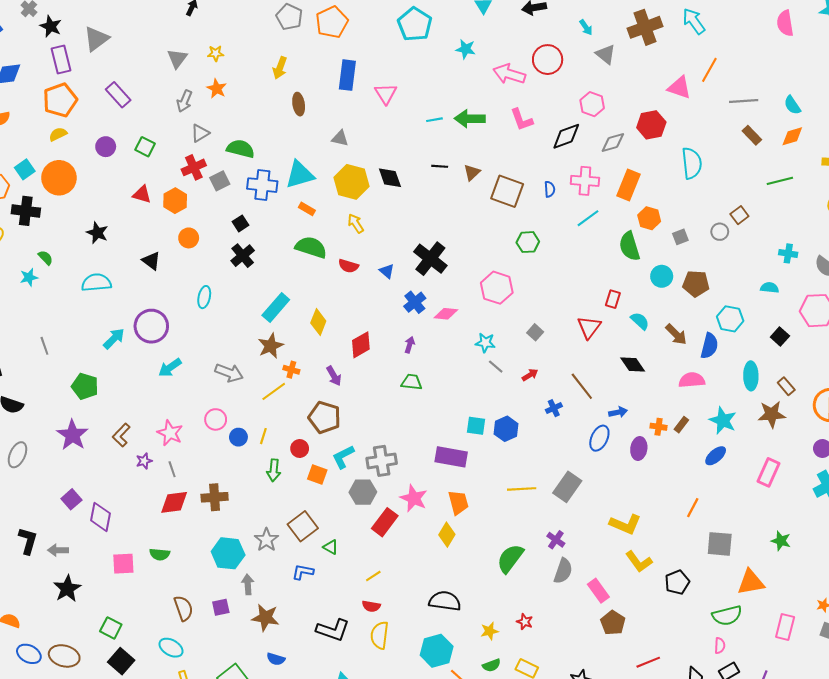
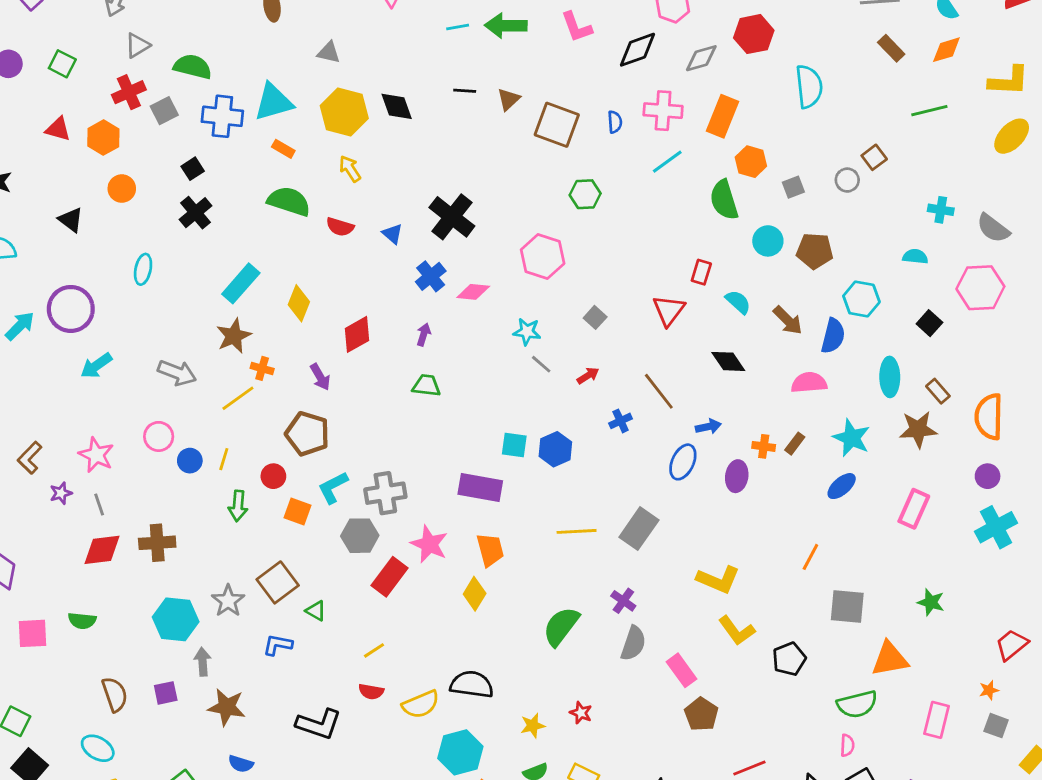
yellow semicircle: (380, 635) -> (421, 704), moved, turned -120

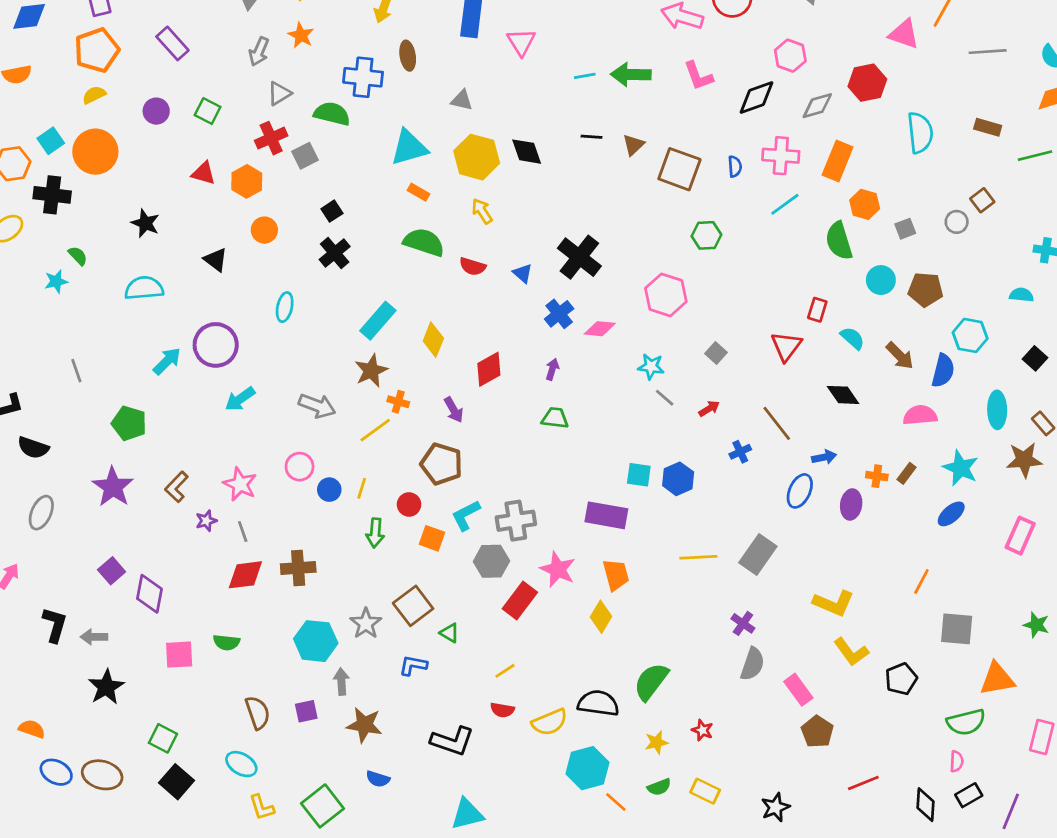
brown rectangle: (891, 48) -> (988, 127), moved, turned -30
blue cross: (222, 116) -> (363, 77), moved
green semicircle: (561, 626) -> (651, 682), moved

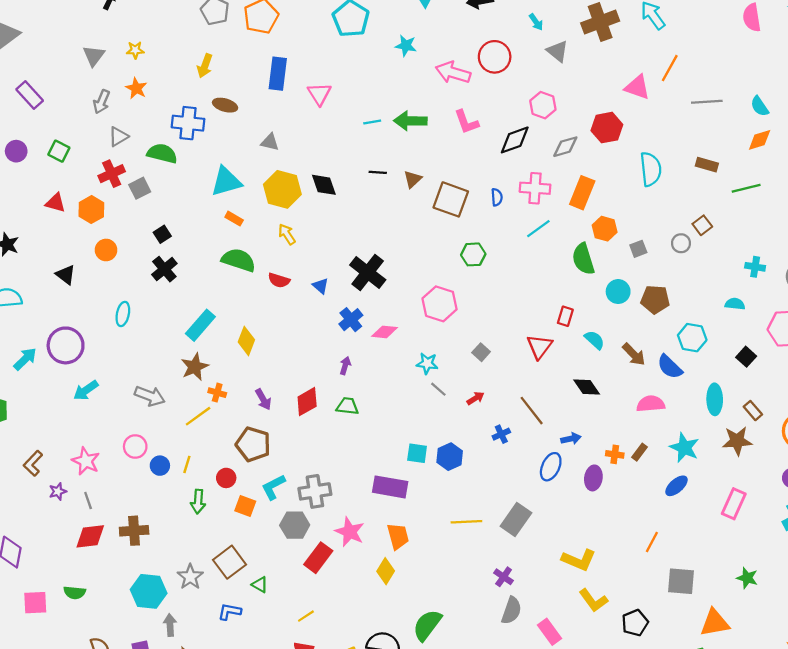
brown ellipse: (408, 56) -> (225, 105), turned -65
red diamond: (489, 369) -> (307, 402), moved
blue semicircle: (943, 371) -> (670, 367), turned 120

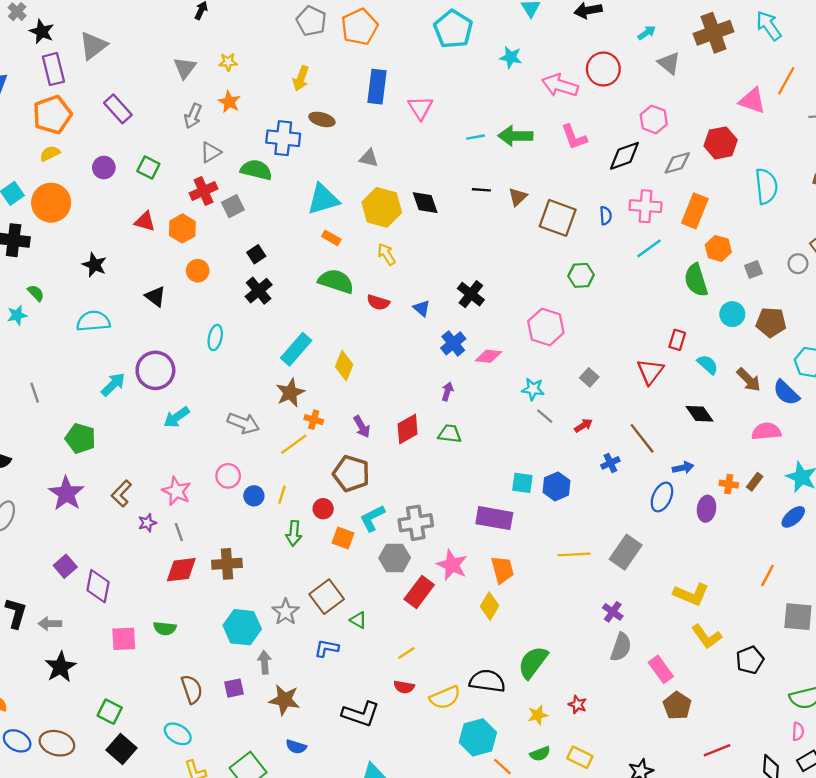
cyan arrow: (536, 22) -> (647, 33), turned -90
black cross: (368, 272) -> (471, 294), size x0.7

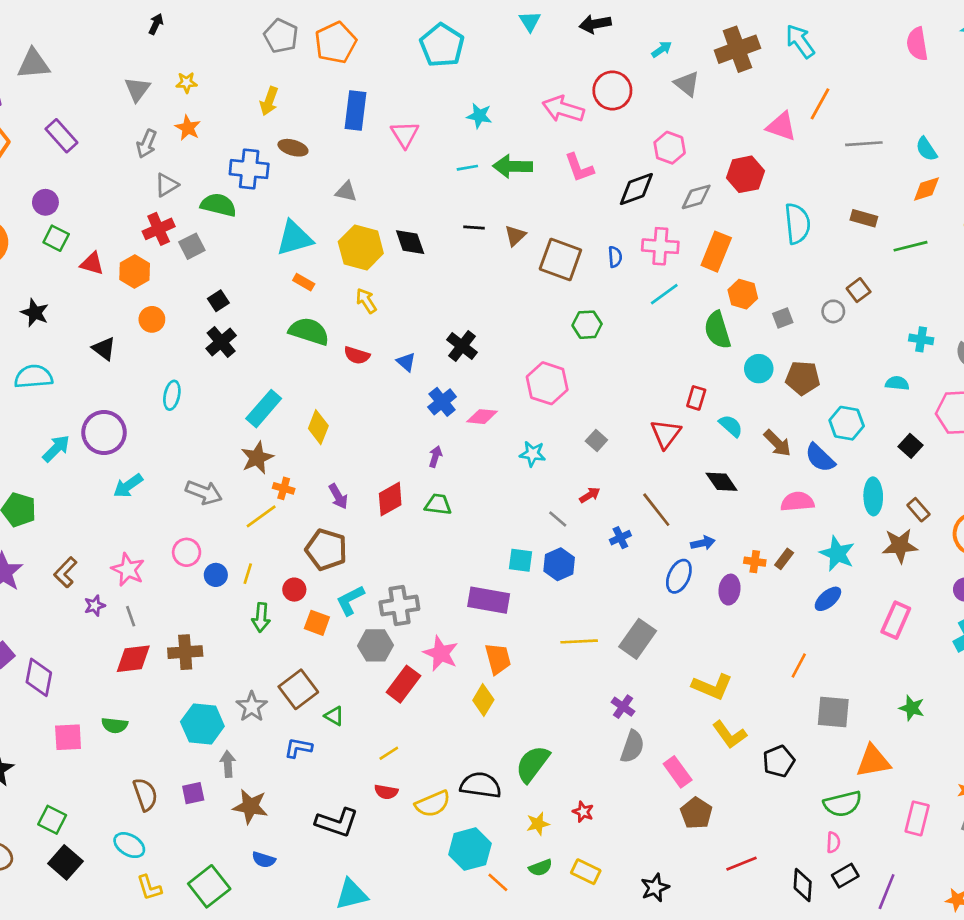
gray triangle: (93, 46) -> (33, 64), turned 32
cyan star: (511, 57) -> (479, 116), moved
green square: (148, 168) -> (56, 238), moved
gray line: (545, 416) -> (558, 519), moved

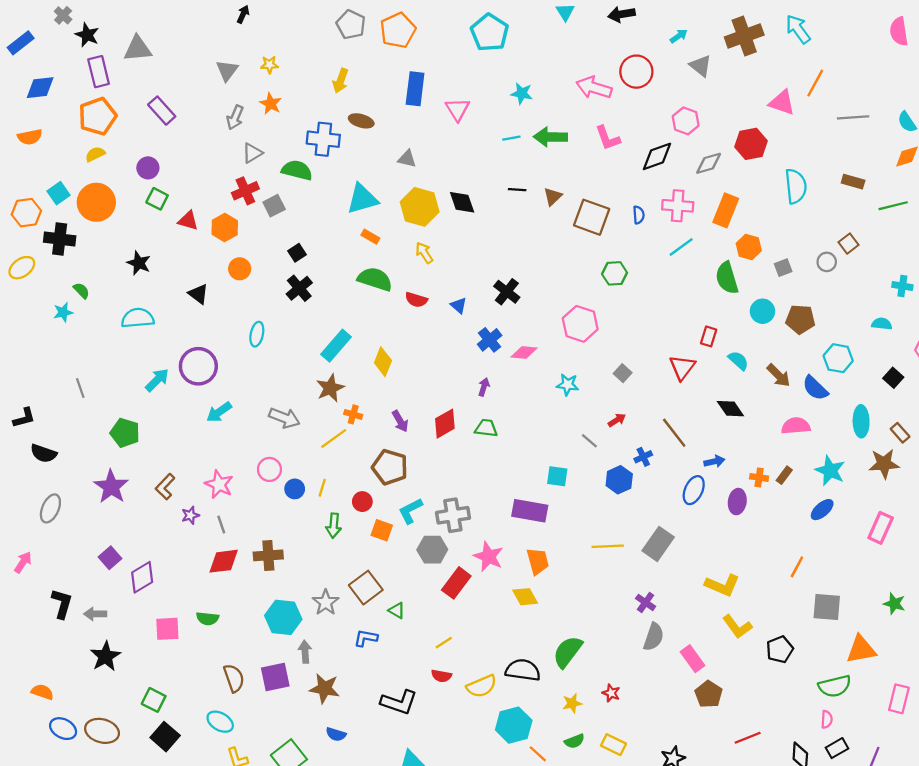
blue hexagon: (559, 564) -> (619, 480), moved
purple diamond: (39, 677) -> (142, 577), turned 48
yellow diamond: (483, 700) -> (525, 597), turned -60
purple square: (193, 793) -> (275, 677), size x1.5

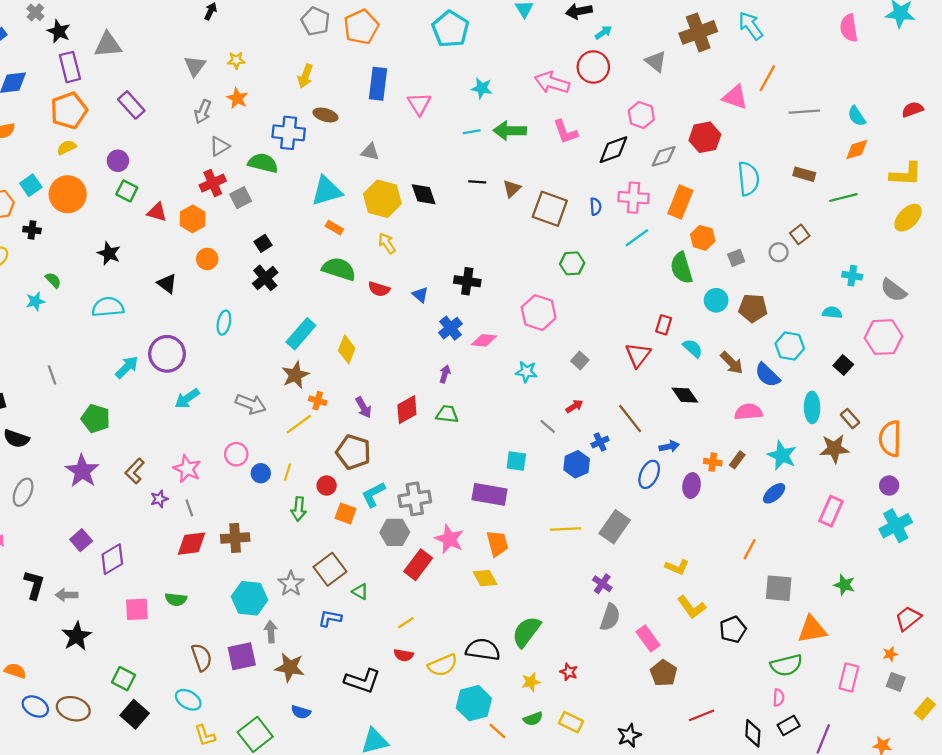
cyan arrow: (679, 36) -> (603, 32), moved
black cross: (60, 239) -> (32, 230), size x0.6
black cross: (507, 292) -> (467, 281), turned -30
yellow L-shape: (722, 585) -> (677, 567), size x0.7

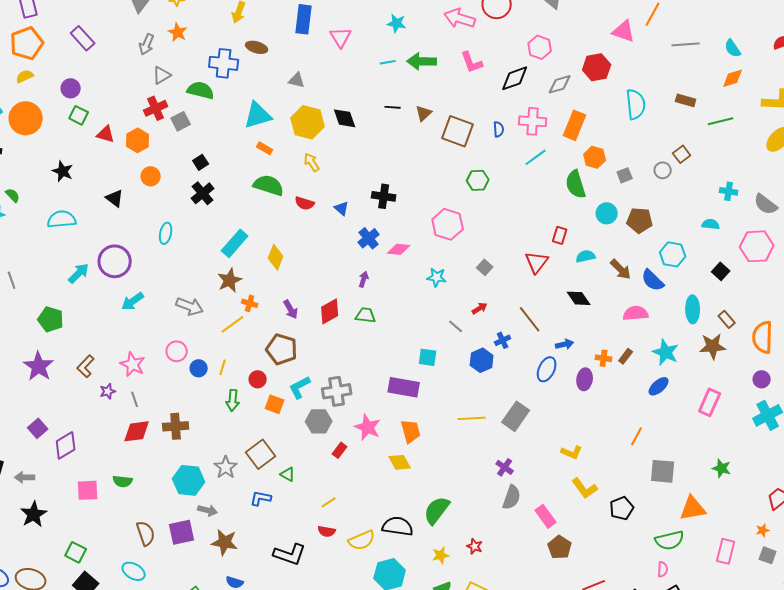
cyan semicircle: (693, 348) -> (586, 256), turned -54
red rectangle: (418, 565) -> (340, 450), size x0.6
gray arrow: (271, 632) -> (208, 510), turned 108

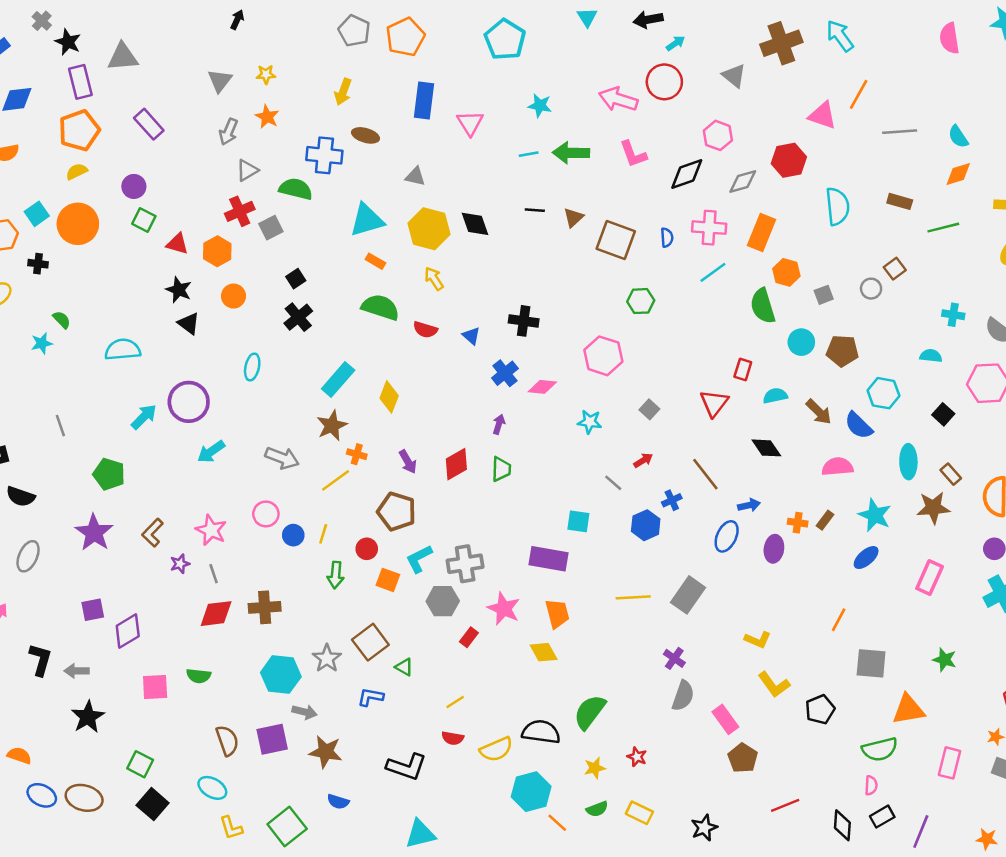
black star: (63, 171) -> (179, 290), moved
green trapezoid: (366, 315) -> (501, 469), turned 85
purple square: (38, 428) -> (93, 610), turned 30

